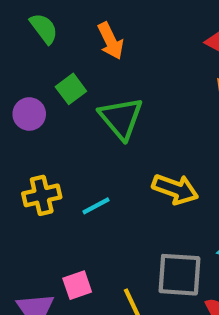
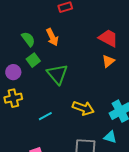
green semicircle: (44, 28) -> (28, 39), moved
yellow cross: (42, 195) -> (13, 98), moved

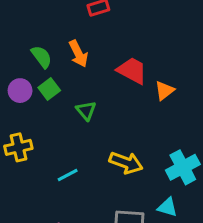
red trapezoid: (108, 38) -> (132, 71), moved
purple circle: (13, 72) -> (20, 91), moved
green triangle: (57, 74) -> (86, 111), size x0.6

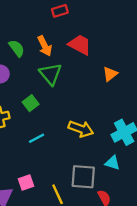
red trapezoid: (132, 71) -> (80, 45), moved
green square: (49, 89) -> (31, 103), moved
green triangle: (86, 111) -> (51, 74), moved, size x1.5

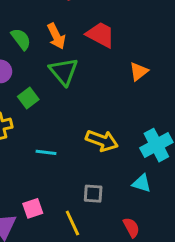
green square: (31, 103) -> (28, 98), moved
cyan line: (36, 138) -> (46, 152), turned 35
gray square: (83, 177) -> (93, 194), moved, size x0.6

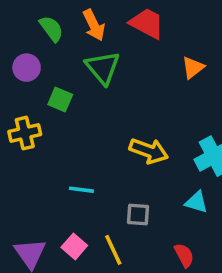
green square: (28, 98) -> (60, 99), turned -30
cyan line: (46, 152) -> (81, 190), moved
pink square: (33, 208) -> (74, 246), moved, turned -30

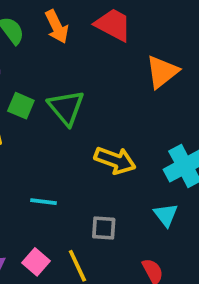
green triangle: (103, 68) -> (66, 108), moved
orange triangle: (193, 68) -> (162, 72), size x1.4
cyan triangle: (197, 202) -> (166, 215), turned 35

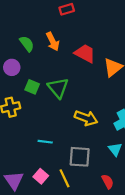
red trapezoid: (113, 25) -> (85, 53), moved
gray square: (104, 228) -> (80, 157), size x1.5

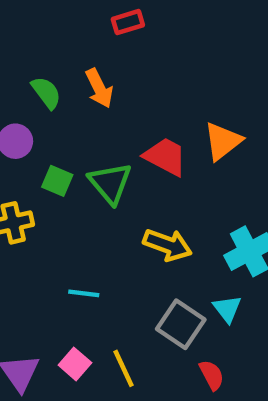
red trapezoid: (85, 53) -> (165, 157), moved
gray square: (80, 157) -> (181, 324), moved, turned 30

